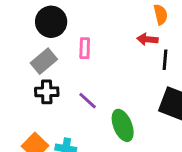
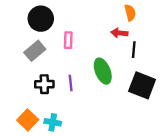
black cross: (47, 92) -> (44, 84), moved
purple line: (88, 101) -> (71, 83), turned 42
green ellipse: (123, 125) -> (103, 71), moved

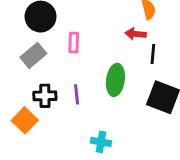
green ellipse: (103, 71) -> (115, 80), turned 30
orange square: (28, 120) -> (25, 120), moved
cyan cross: (53, 122) -> (101, 142), moved

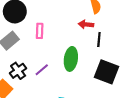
purple line: (77, 94) -> (42, 70), turned 56
black cross: (45, 96) -> (18, 71), turned -35

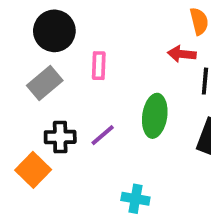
black cross: (18, 71) -> (60, 137), turned 35

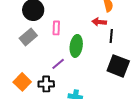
green ellipse: (155, 116) -> (76, 46), moved
black cross: (60, 137) -> (46, 84), moved

